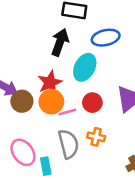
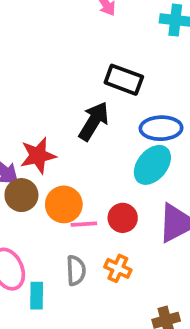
cyan ellipse: (85, 67) -> (152, 165), moved
red star: (50, 83) -> (38, 156), moved
gray semicircle: (68, 144) -> (76, 270), size x0.7

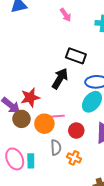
pink line: (84, 224) -> (58, 116), moved
gray semicircle: (76, 270) -> (56, 148), moved
cyan rectangle: (37, 296) -> (31, 161), moved

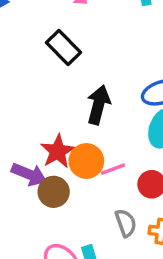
black rectangle: (76, 56) -> (64, 48), moved, turned 42
orange circle: (44, 124) -> (86, 161), moved

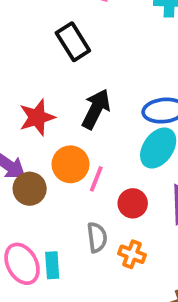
red star: (58, 151) -> (37, 117), moved
pink line: (113, 169) -> (96, 179), turned -60

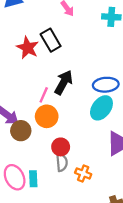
red star: (37, 117) -> (28, 48), moved, turned -30
pink line: (96, 179) -> (44, 95), moved
red circle: (133, 203) -> (61, 147), moved

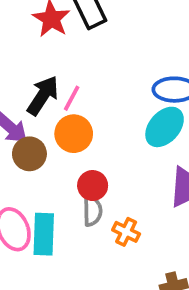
black arrow: (64, 82) -> (43, 96), moved
cyan rectangle: (33, 179) -> (44, 234), size x1.5

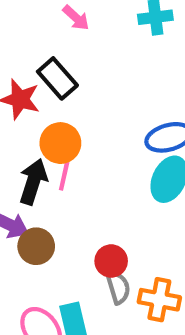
orange circle: (74, 134) -> (60, 143), moved
orange cross: (126, 232) -> (159, 300), size x1.4

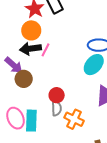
orange circle: (60, 143) -> (31, 30), moved
black arrow: (33, 182) -> (30, 49), turned -130

